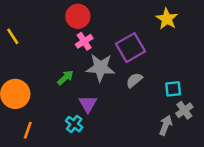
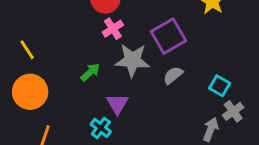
yellow line: (13, 36) -> (27, 50), moved
cyan square: (173, 89) -> (220, 86), turned 36

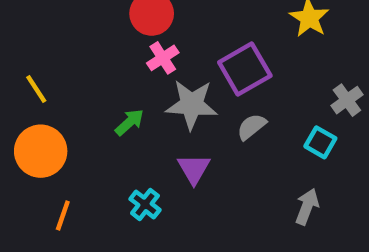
purple triangle: (117, 104) -> (194, 169), moved
gray cross: (233, 111) -> (347, 100), moved

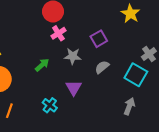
purple square: (245, 69) -> (99, 39), size x0.7
gray star: (192, 105) -> (73, 56), size x0.7
cyan square: (320, 142) -> (136, 75), size x1.5

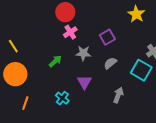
gray arrow: (129, 106) -> (118, 95), moved

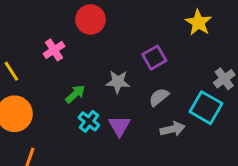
pink cross: (70, 32) -> (54, 50), moved
gray arrow: (118, 95) -> (173, 129), moved, turned 56
cyan cross: (62, 98) -> (89, 121), moved

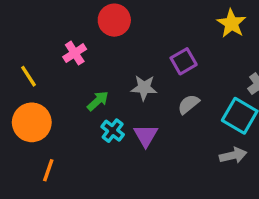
gray arrow: (173, 129) -> (233, 155), moved

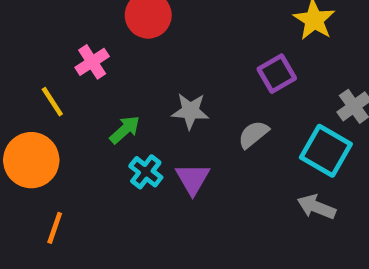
purple square: (184, 61) -> (277, 74), moved
yellow line: (28, 76) -> (52, 102), moved
gray arrow: (233, 155) -> (317, 207), turned -145

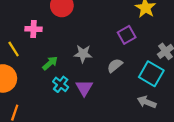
pink cross: (92, 62) -> (34, 29), turned 35

